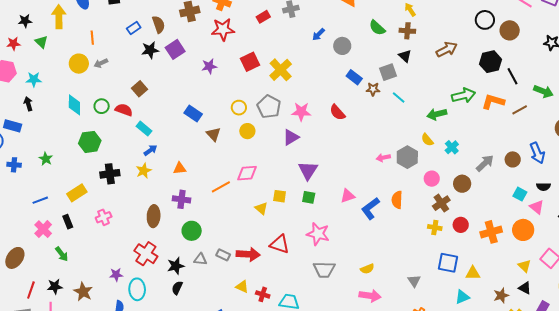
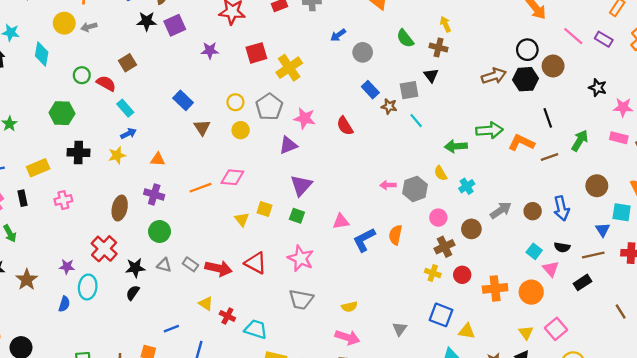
brown arrow: (447, 49) -> (494, 76), moved
black hexagon: (491, 62) -> (525, 79), moved
green arrow: (543, 91) -> (580, 141), turned -90
cyan diamond: (74, 105) -> (42, 54), moved

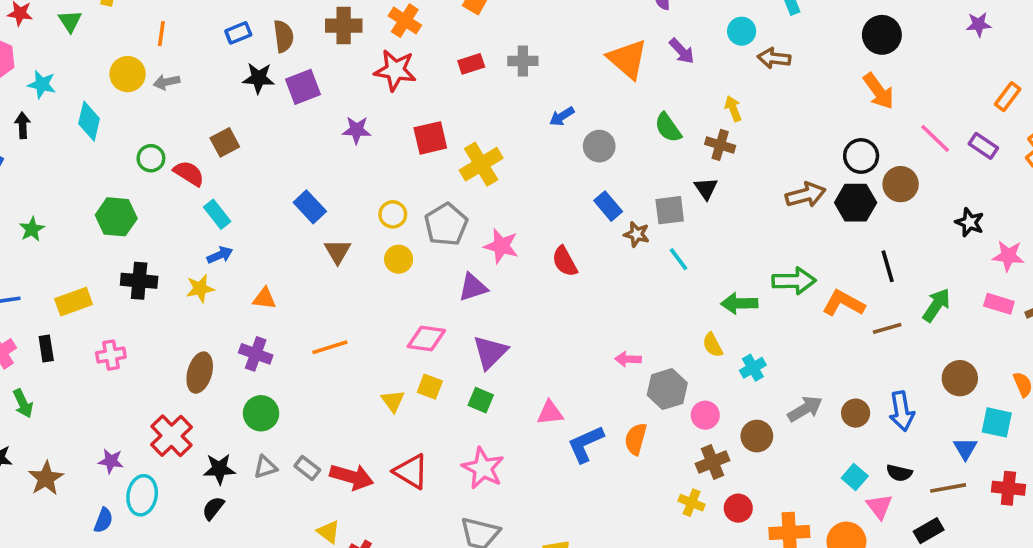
pink diamond: (232, 177) -> (426, 339), moved
gray hexagon: (415, 189) -> (667, 389), moved
gray triangle: (164, 265) -> (265, 467), turned -35

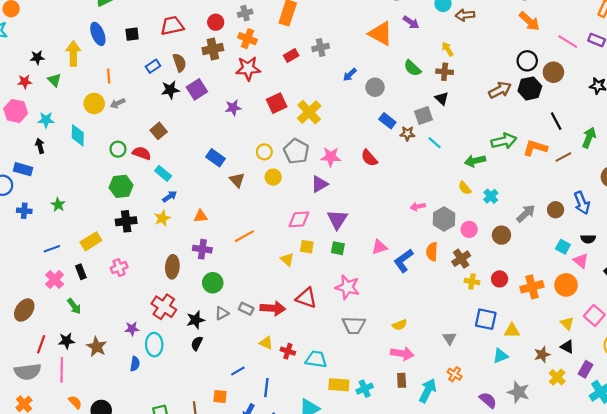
green hexagon: (116, 217) -> (121, 186), moved
brown cross: (713, 462) -> (461, 259), moved

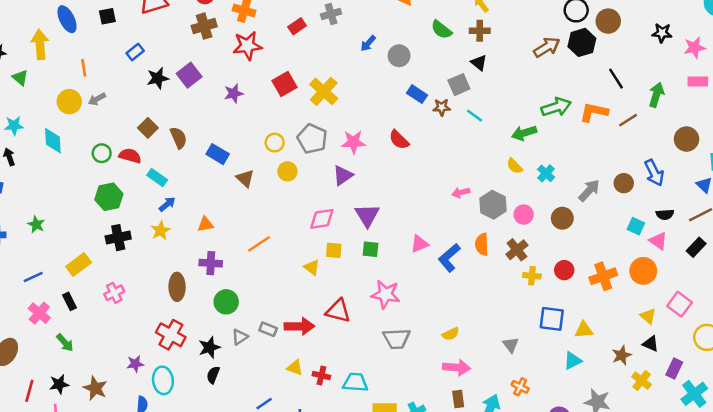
brown semicircle: (179, 63) -> (178, 138), moved

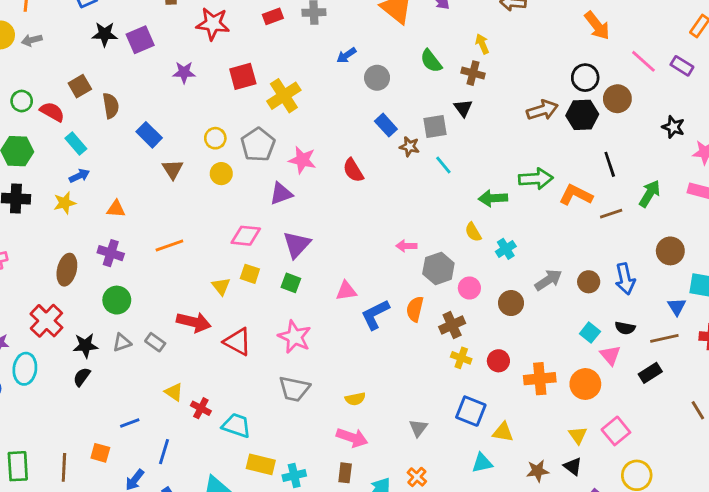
red arrow: (299, 326) -> (194, 322), moved

